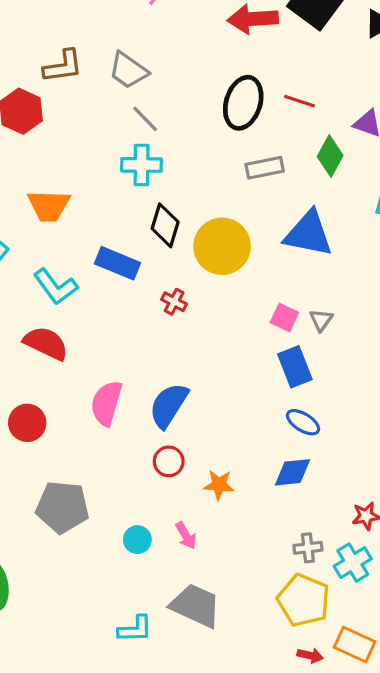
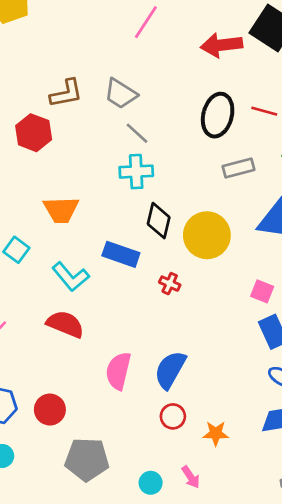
red circle: (27, 423) -> (50, 410), moved

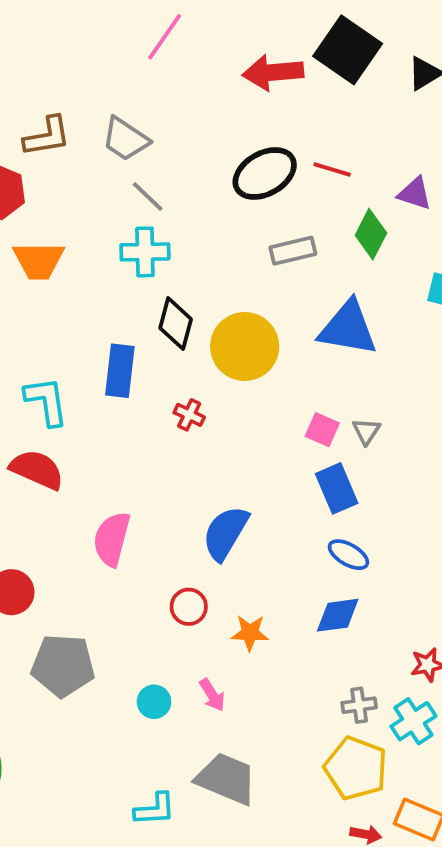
black ellipse: (218, 115) -> (265, 173), turned 45
orange trapezoid: (61, 210) -> (39, 260), moved
blue rectangle: (121, 254) -> (120, 371), turned 76
cyan L-shape: (71, 277) -> (46, 401), turned -150
blue semicircle: (170, 370) -> (225, 533), moved

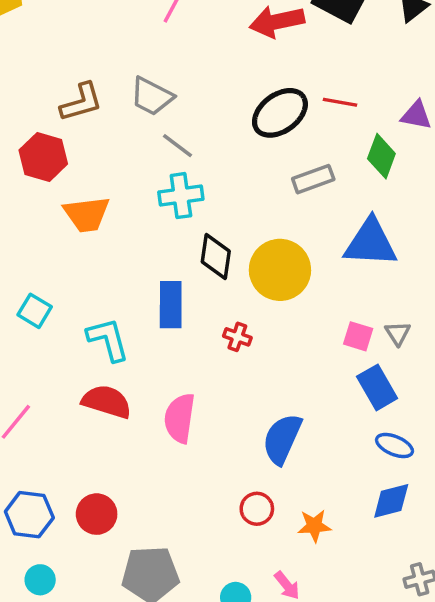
pink semicircle: (112, 539) -> (180, 418), moved

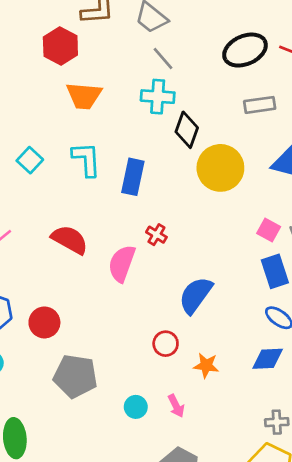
black diamond: (216, 256) -> (187, 130), moved
red cross: (237, 337) -> (156, 235), moved
cyan L-shape: (108, 339) -> (86, 159), moved

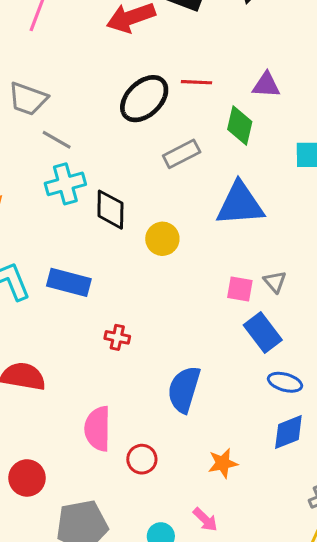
yellow circle: (220, 168) -> (162, 239), size x0.6
blue rectangle: (133, 177) -> (69, 282), turned -68
pink semicircle: (122, 263) -> (98, 429), moved
red circle: (166, 344) -> (142, 459), moved

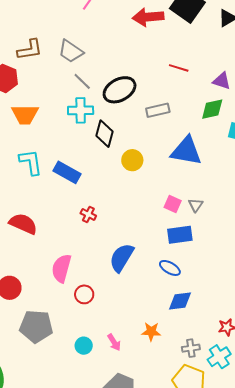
black ellipse: (144, 99) -> (120, 90), moved
green diamond: (240, 125) -> (212, 109), moved, turned 50
blue rectangle: (263, 332) -> (180, 235), turned -75
blue ellipse: (285, 382) -> (170, 268), moved
orange star: (223, 463) -> (151, 332), moved

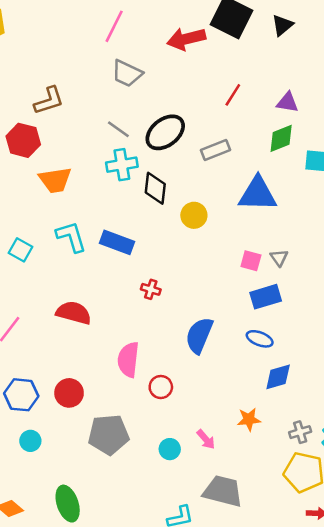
gray trapezoid: (71, 51) -> (127, 73), moved
red line: (179, 68) -> (233, 95), turned -66

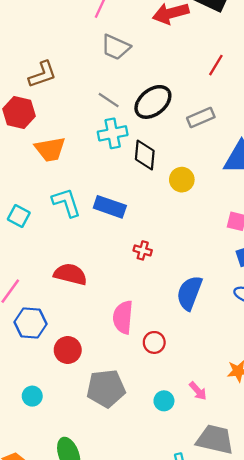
blue hexagon: (21, 395) -> (30, 323), moved

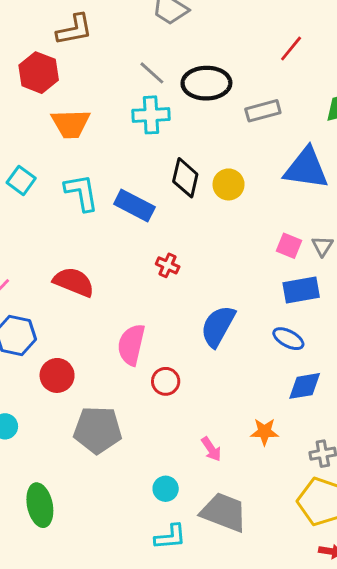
black ellipse: (153, 102) -> (206, 83), turned 30
black diamond: (145, 155) -> (185, 178), moved
cyan square: (19, 216) -> (21, 180), moved
cyan circle: (164, 401) -> (166, 489), moved

